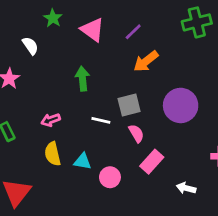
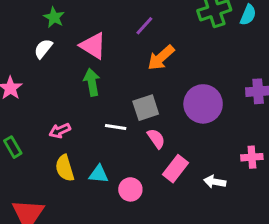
pink triangle: (92, 30) -> (93, 46), moved
white semicircle: (30, 46) -> (43, 49), moved, turned -102
white arrow: (186, 188) -> (215, 182), moved

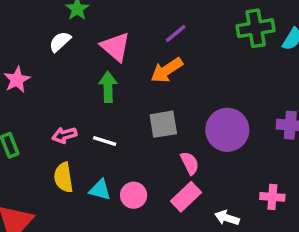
orange arrow: (161, 58) -> (167, 70), moved
white line: (116, 127) -> (105, 141), moved
pink semicircle: (156, 139) -> (190, 163), moved
pink circle: (130, 189) -> (134, 195), moved

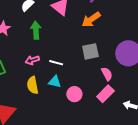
green arrow: (108, 87) -> (36, 30), moved
cyan triangle: (100, 190) -> (55, 82), moved

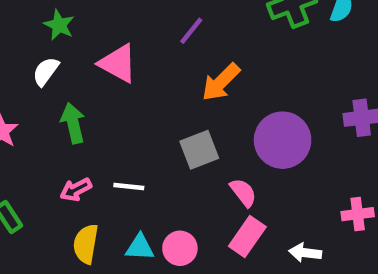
orange arrow: (91, 19) -> (221, 82), moved
cyan triangle: (55, 82) -> (140, 247), moved
yellow semicircle: (33, 85) -> (86, 244), turned 30

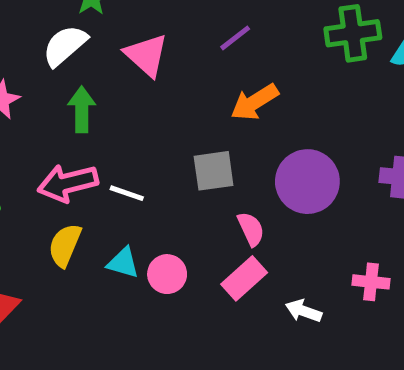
white semicircle: (46, 71) -> (65, 46), size x1.4
pink arrow: (76, 190) -> (68, 183), size x1.6

